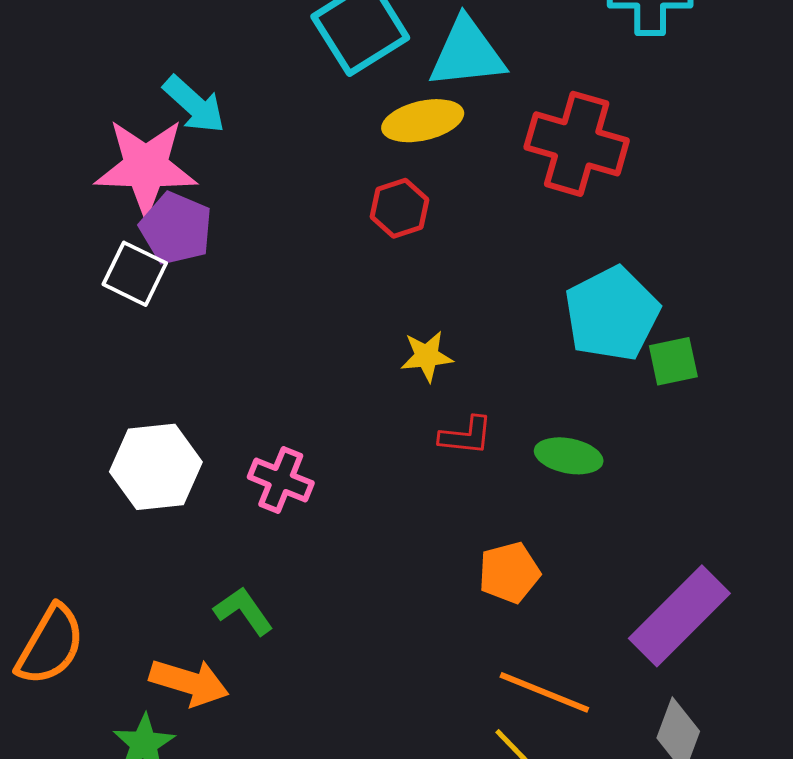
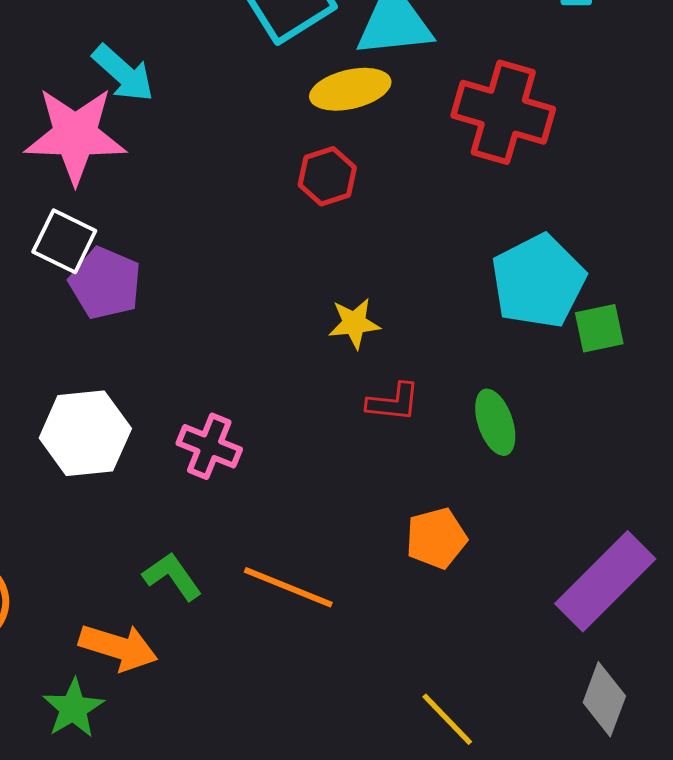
purple pentagon: (176, 228) -> (105, 283), moved
green ellipse: (569, 456) -> (495, 422), turned 60
orange line: (544, 692) -> (288, 587), moved

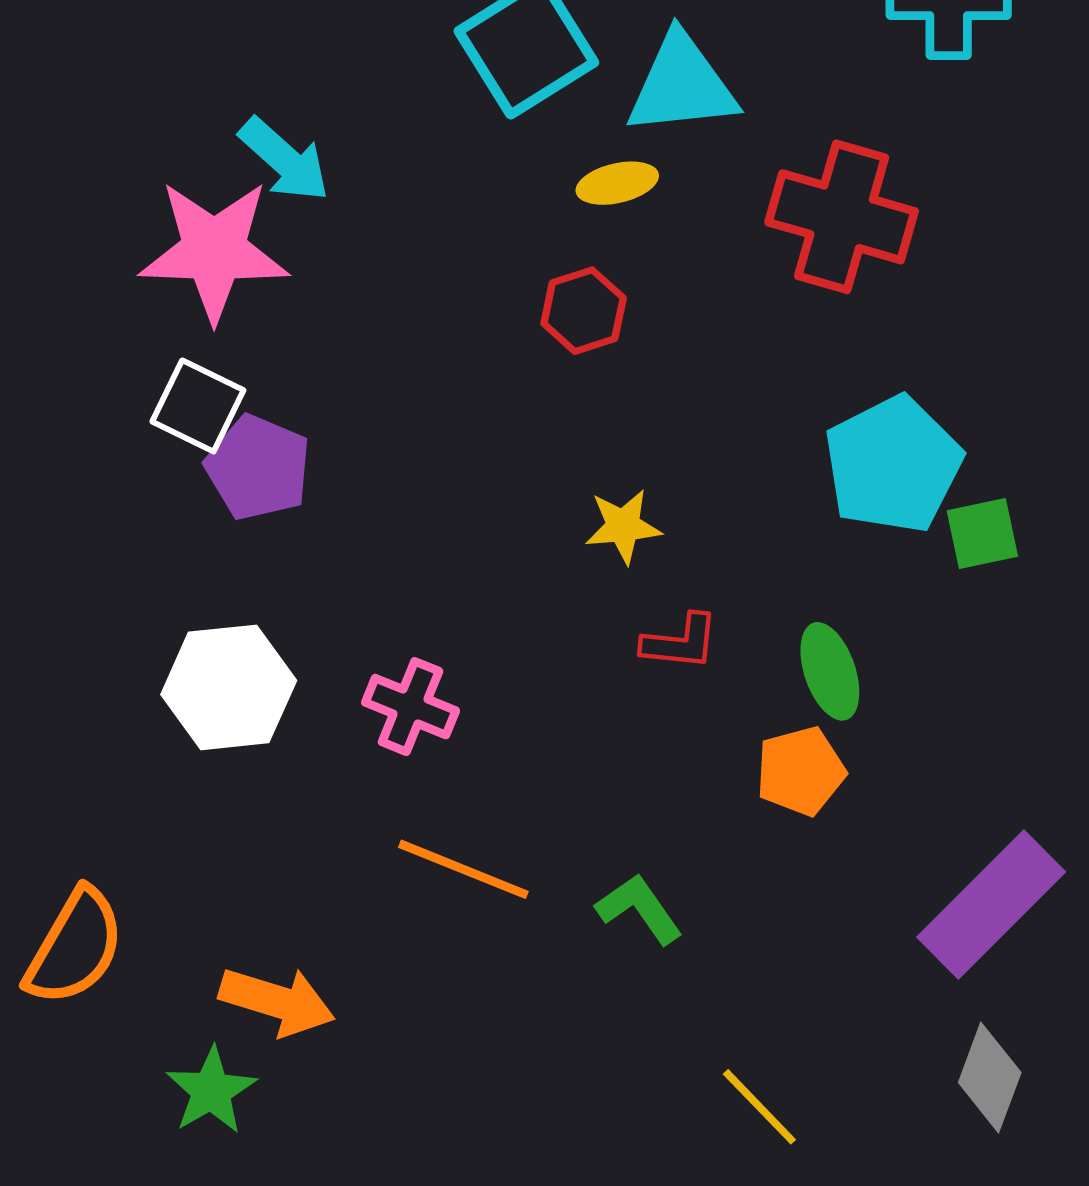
yellow ellipse: (350, 89) -> (617, 183), size x0.7
orange pentagon: (436, 538) -> (801, 771), moved
green L-shape: (172, 576) -> (639, 909), moved
orange line: (288, 587) -> (463, 869), moved

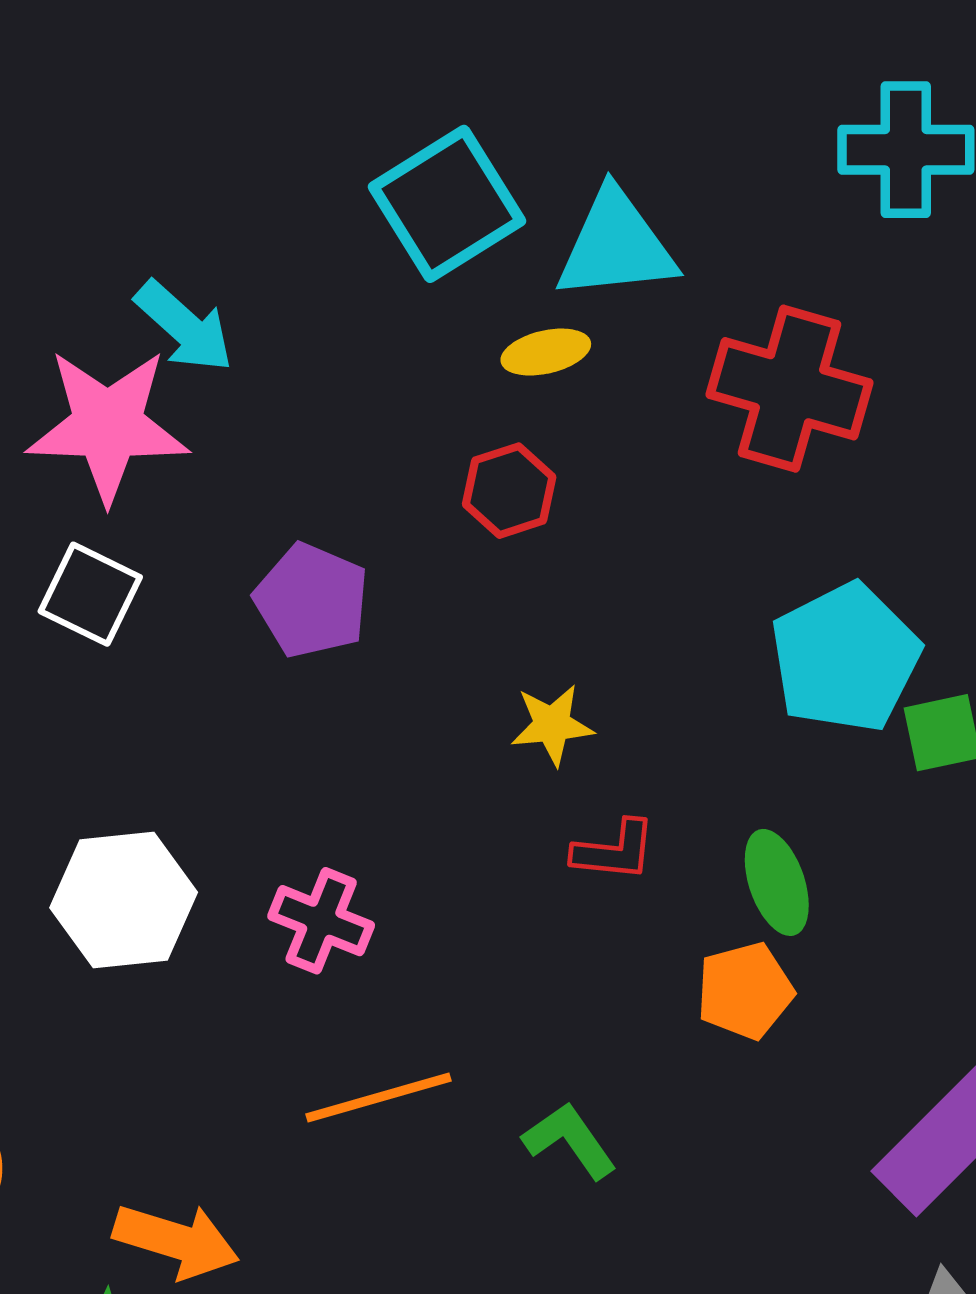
purple pentagon: (258, 468) -> (312, 601), moved
orange line: (463, 869) -> (379, 1098), turned -38

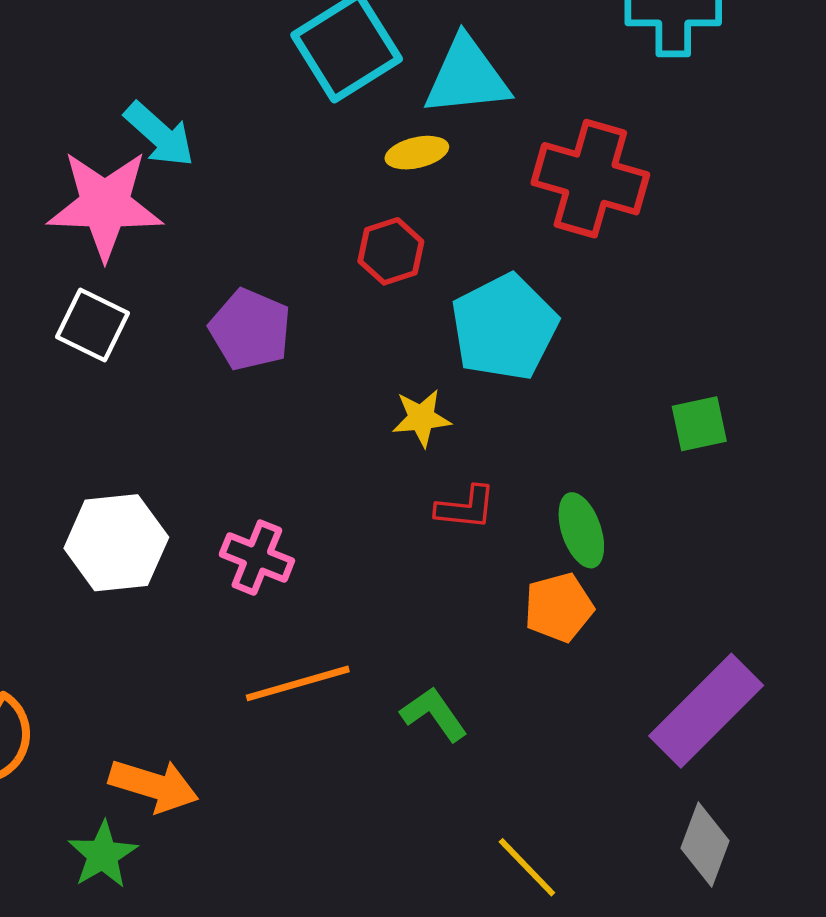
cyan pentagon: (845, 658) -> (504, 327), moved

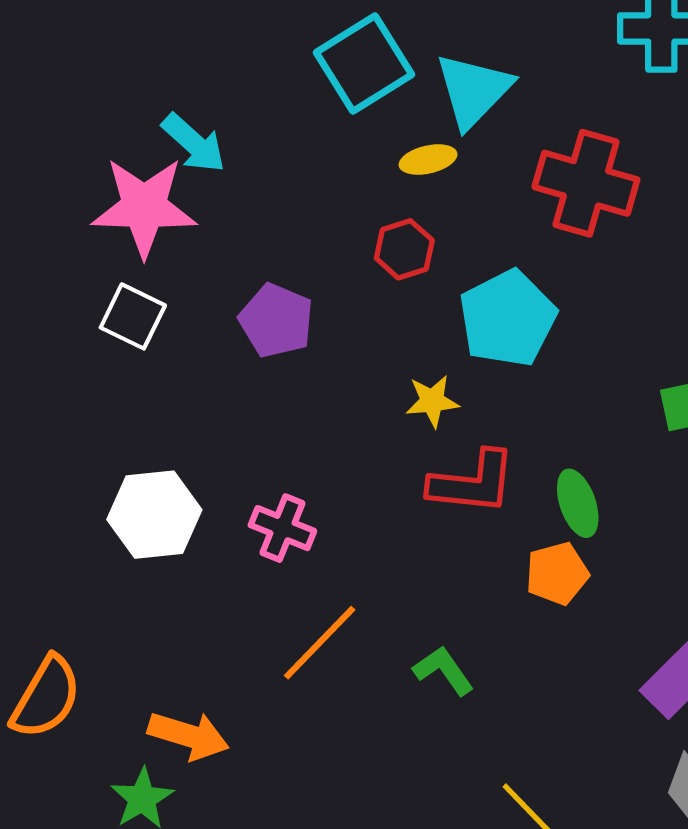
cyan triangle: (467, 77) -> (473, 90), turned -40
red L-shape: (466, 508) -> (472, 483), size x1.6
orange line: (298, 683) -> (320, 643), turned -30

